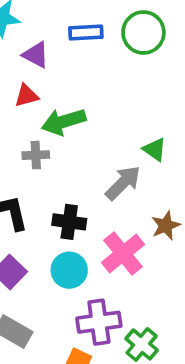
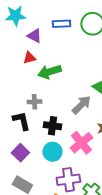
gray cross: (36, 155) -> (34, 102), moved

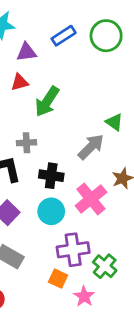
blue rectangle: (61, 24) -> (64, 36), turned -30
purple triangle: (34, 36) -> (26, 52), turned -35
green arrow: (49, 72) -> (47, 102), turned -40

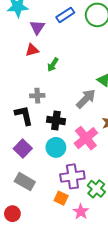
purple triangle: (26, 52) -> (37, 27), turned -49
green arrow: (47, 102) -> (53, 65), size x0.6

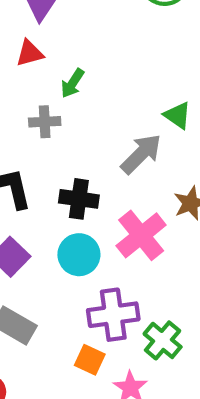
gray cross: (37, 96) -> (45, 122), moved

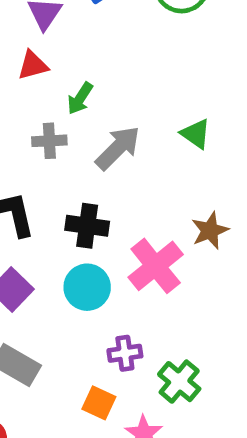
gray arrow: (141, 154) -> (118, 148), moved
purple cross: (113, 315) -> (125, 353), size x0.6

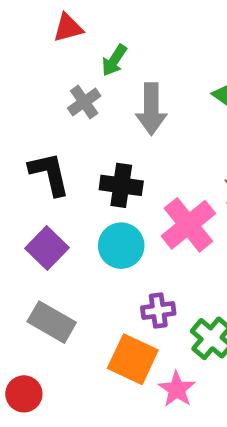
gray cross: (49, 141) -> (84, 102), turned -32
gray arrow: (118, 148) -> (151, 109), turned 135
orange square: (99, 403) -> (133, 359), size x1.5

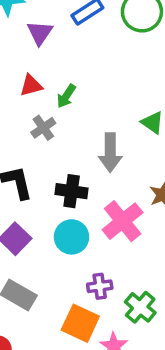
red triangle: (68, 28) -> (31, 86), moved
gray arrow: (151, 109) -> (110, 152), moved

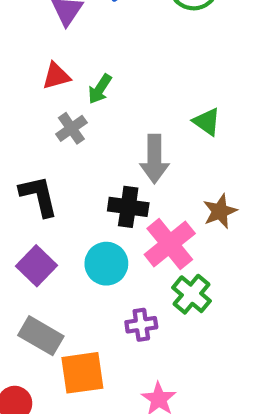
black cross: (72, 191) -> (128, 207), moved
green cross: (140, 307) -> (191, 294), moved
orange square: (80, 323) -> (82, 373), moved, turned -33

